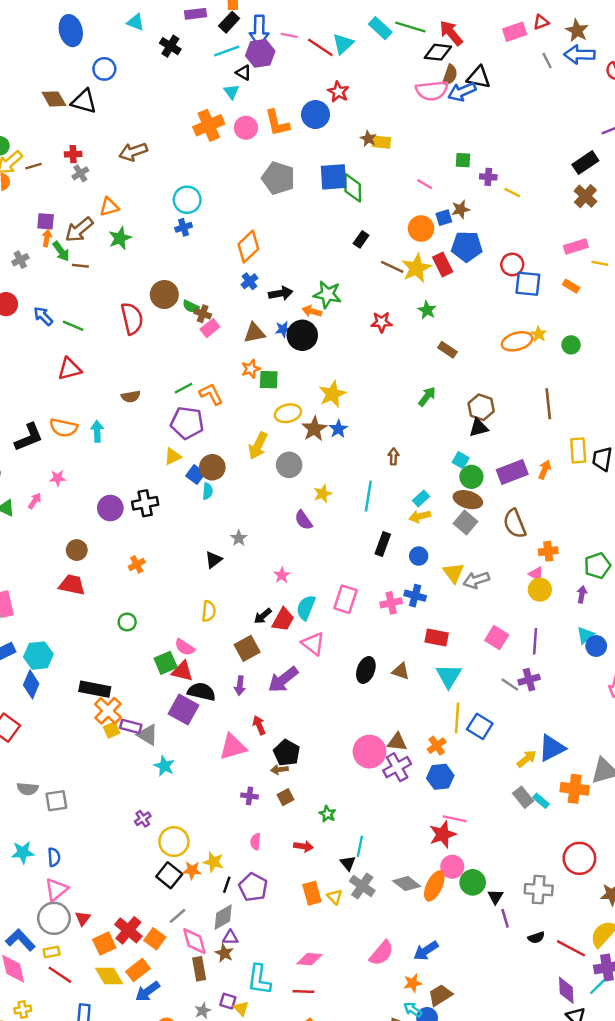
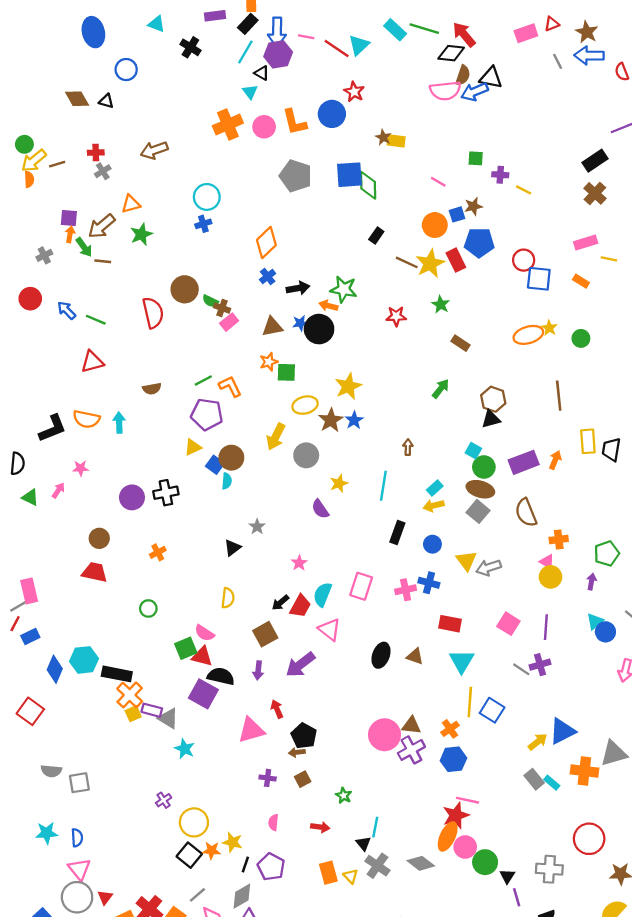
cyan line: (227, 51) -> (245, 52), turned -40
black triangle: (84, 101) -> (106, 101), size x0.6
cyan hexagon: (38, 656) -> (84, 660), moved
orange ellipse: (434, 886) -> (448, 836), moved
pink triangle: (56, 890) -> (79, 869), turned -30

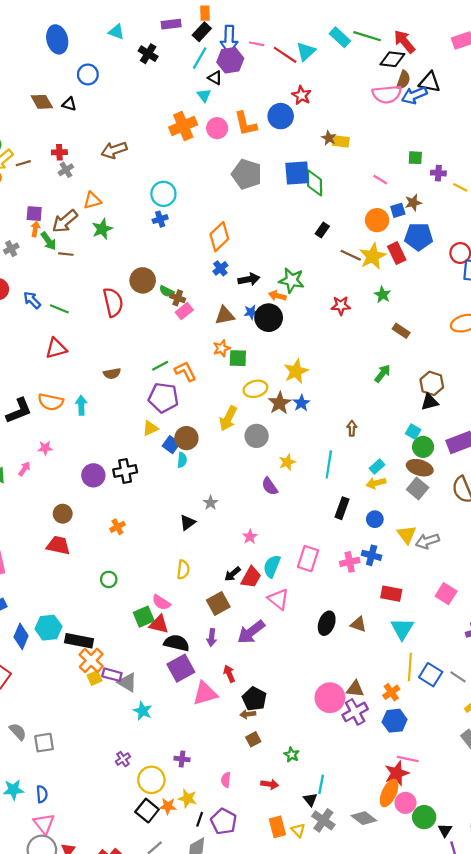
gray line: (521, 669) -> (458, 677), moved
purple square: (203, 694) -> (181, 668), moved, turned 32
gray semicircle: (51, 771) -> (18, 732), turned -138
purple cross: (268, 778) -> (182, 759), moved

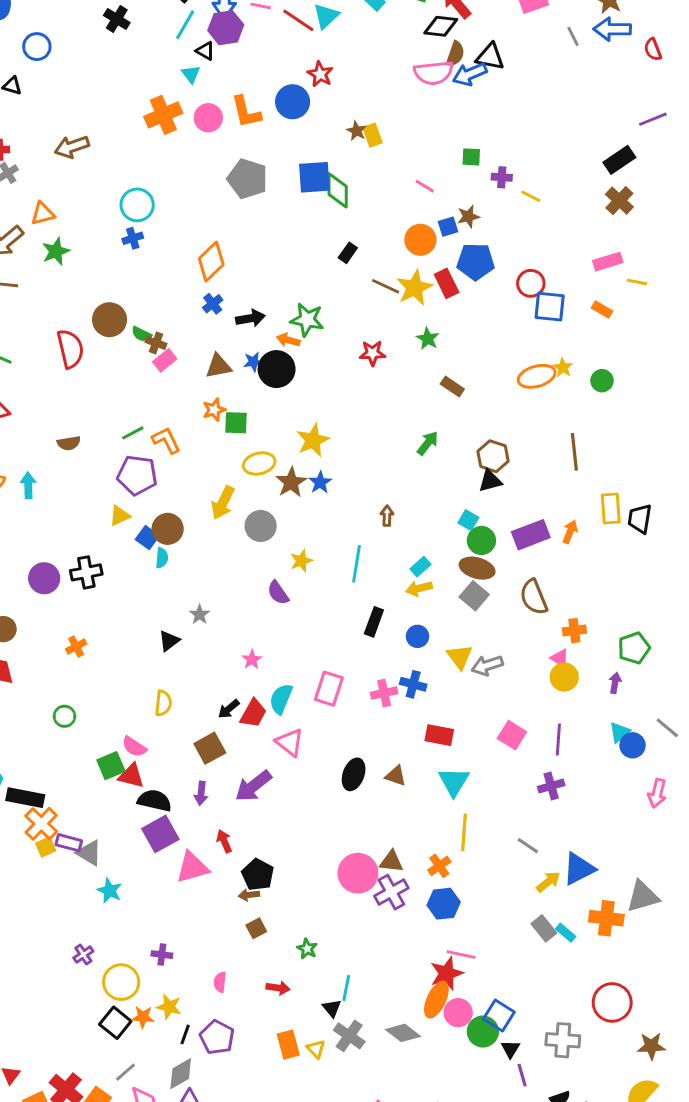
yellow rectangle: (341, 141) -> (372, 135), turned 63
blue square: (431, 675) -> (499, 1016), moved

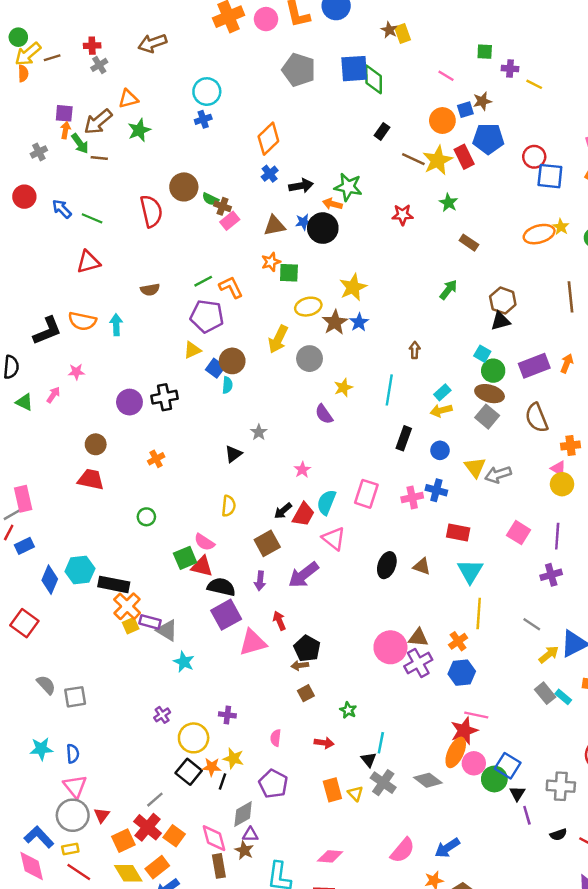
black line: (185, 1034) -> (223, 781), moved
gray line: (126, 1072) -> (155, 800), moved

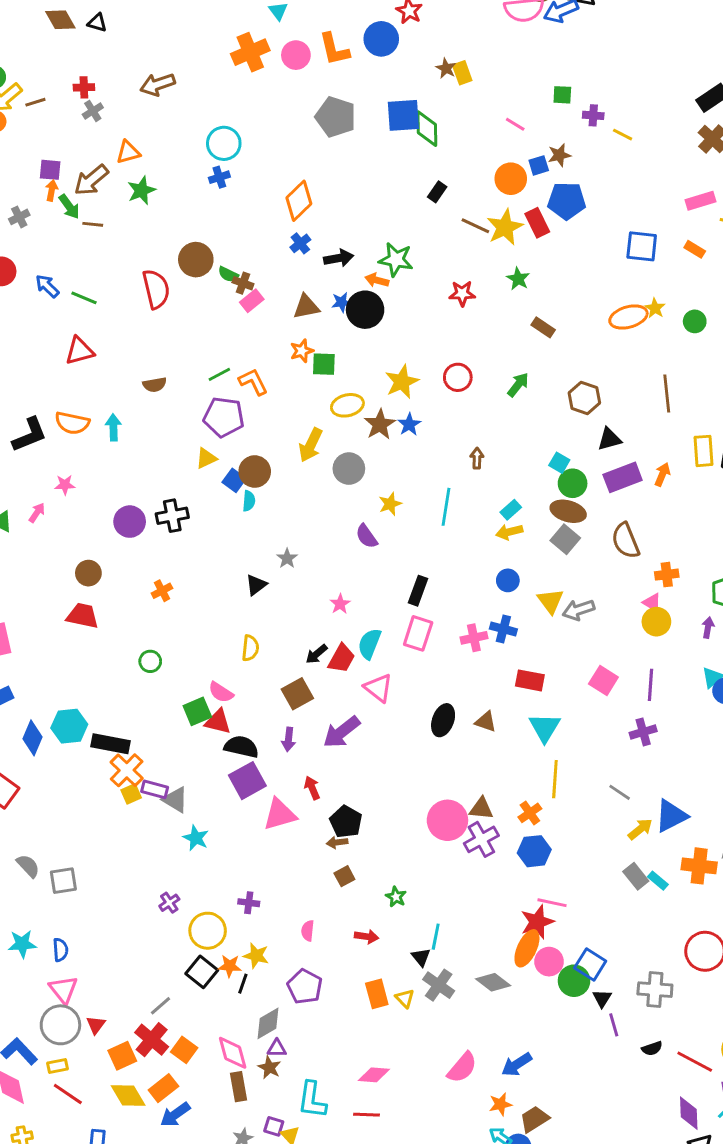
red circle: (534, 157) -> (458, 377), moved
black triangle: (500, 321) -> (609, 439), moved
black rectangle: (404, 438) -> (418, 591), moved

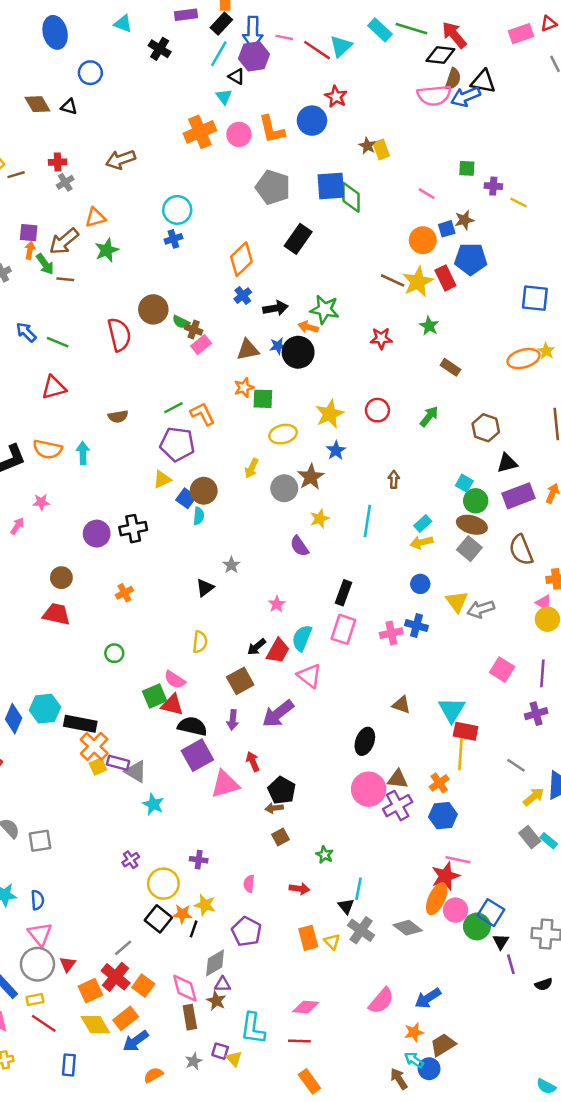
black rectangle: (437, 192) -> (298, 239), moved, size x1.6
brown star: (380, 424) -> (311, 477), moved
yellow arrow: (311, 445) -> (252, 468), size x0.7
red rectangle: (530, 680) -> (466, 731), moved
black ellipse: (443, 720) -> (365, 741), moved

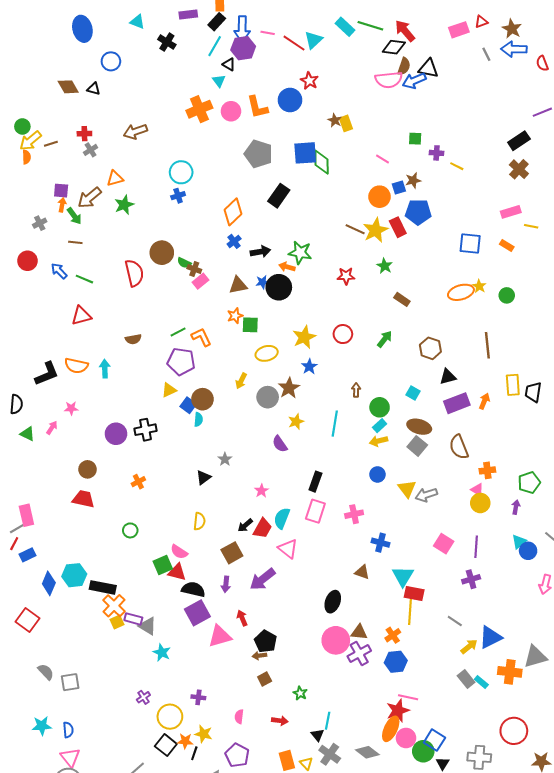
brown line: (65, 279) -> (75, 242), moved
green circle: (476, 501) -> (380, 407), moved
blue cross: (416, 625) -> (381, 543), moved

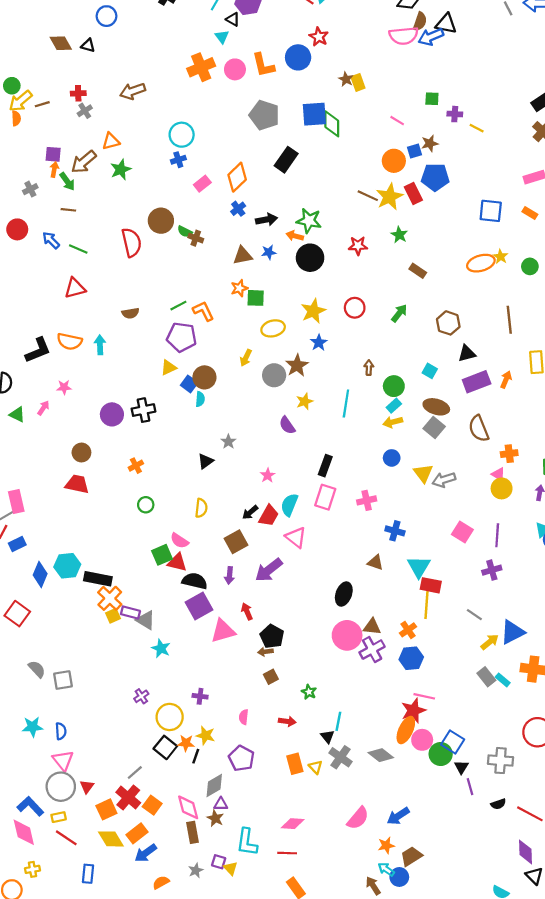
pink rectangle: (200, 281) -> (202, 184), moved
black circle: (279, 287) -> (310, 258), moved
green circle: (130, 530) -> (146, 505), moved

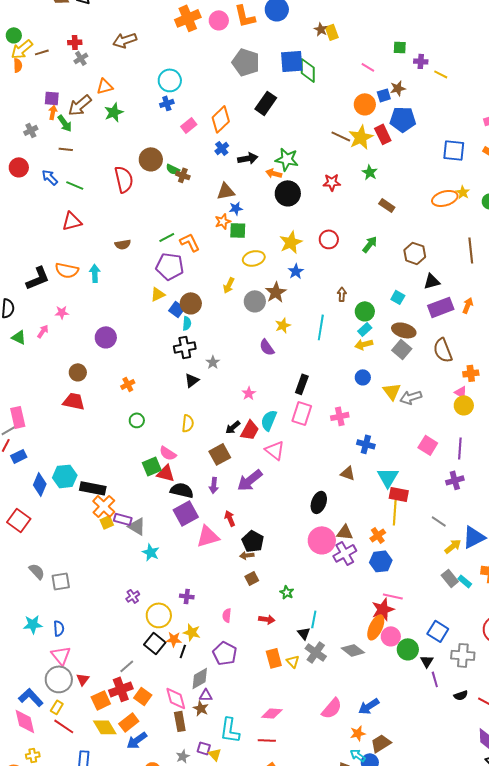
blue star: (269, 252) -> (236, 208), moved
black cross: (144, 410) -> (185, 347), moved
blue square: (453, 742) -> (438, 631), moved
red cross: (128, 798) -> (121, 689), turned 30
yellow rectangle: (59, 817) -> (57, 707), turned -48

